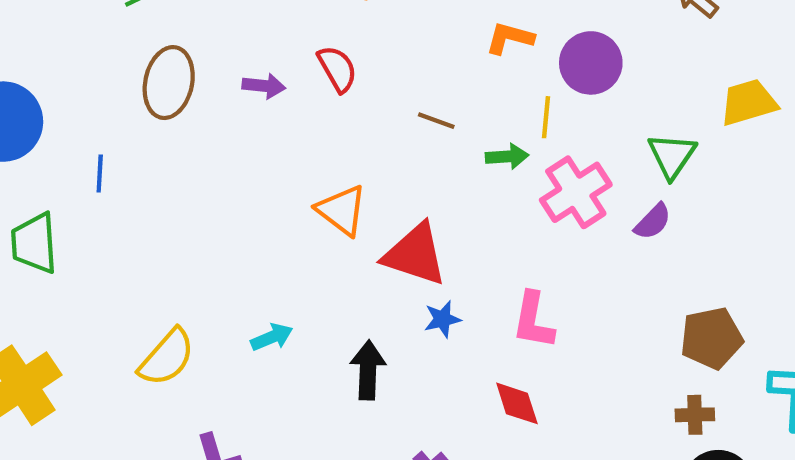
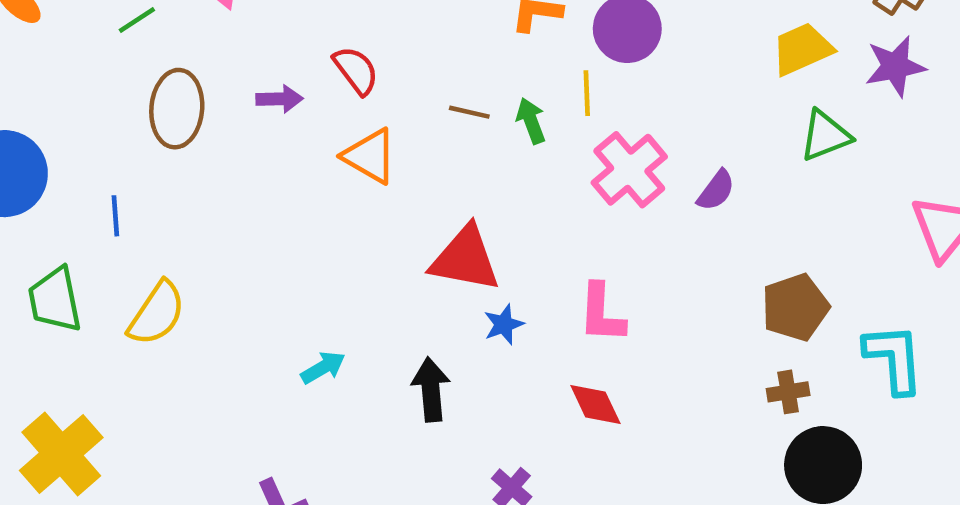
green arrow: (507, 156) -> (531, 121), moved, turned -99
green triangle: (672, 156) -> (825, 136), moved, turned 42
orange triangle: (342, 210) -> (370, 156), moved
yellow semicircle: (167, 357) -> (157, 313), moved

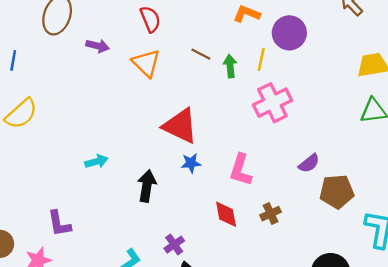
purple arrow: (279, 99) -> (98, 46), moved
purple semicircle: (716, 190) -> (309, 163), moved
brown cross: (788, 392) -> (271, 214), moved, turned -30

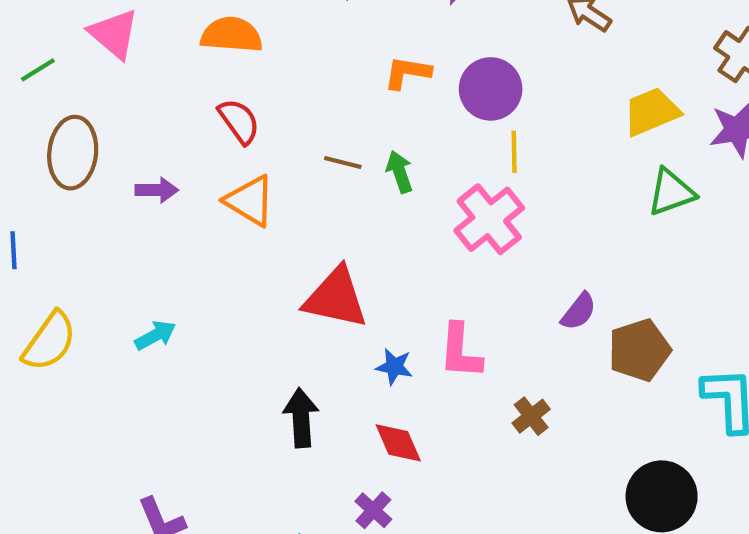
yellow line: (261, 60) -> (514, 152), moved
cyan arrow: (96, 161) -> (155, 335), moved
blue star: (191, 163) -> (394, 367), moved, turned 30
red diamond: (226, 214) -> (398, 443), moved

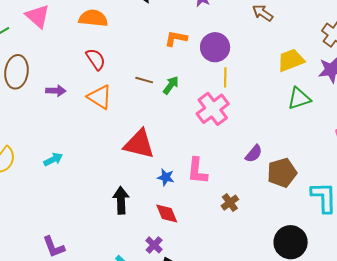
green arrow: (400, 172) -> (171, 85), turned 54

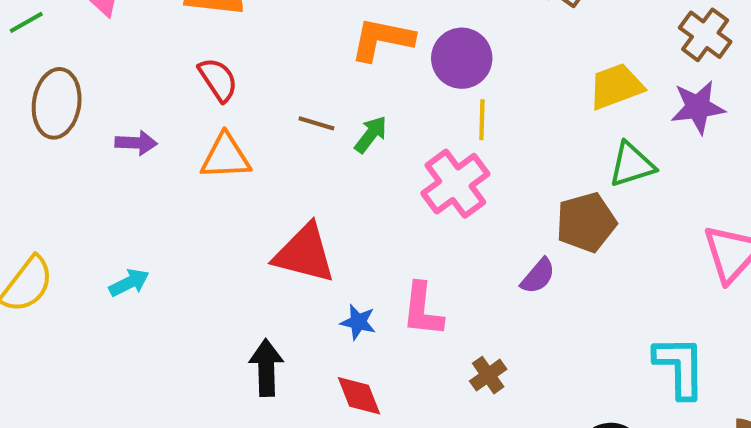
orange L-shape: (176, 38) -> (382, 39), size x1.4
orange triangle: (100, 97) -> (226, 157), turned -36
brown pentagon: (282, 173) -> (586, 222), moved

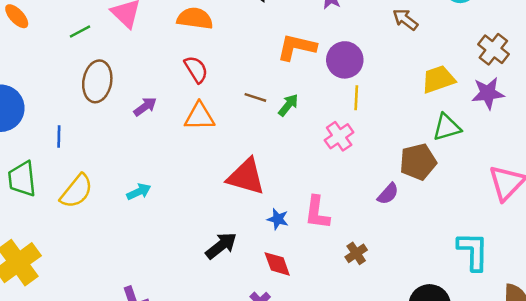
purple arrow: (136, 143) -> (145, 107), turned -40
pink cross: (455, 184) -> (339, 136), size x0.7
black arrow: (266, 368) -> (221, 246), turned 52

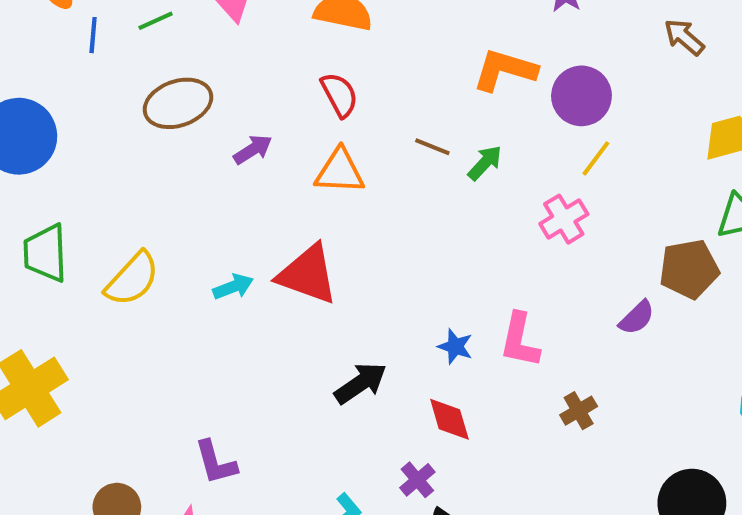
brown ellipse: (97, 81) -> (178, 103), turned 57
yellow line: (356, 98) -> (596, 158), turned 30
blue line: (59, 136) -> (93, 35), moved
red triangle: (246, 177) -> (308, 274), moved

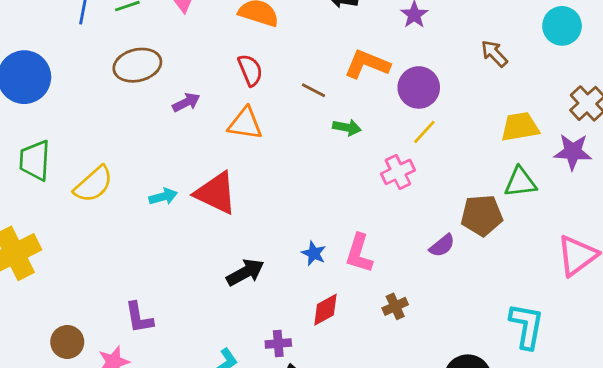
brown line: (432, 147) -> (314, 90), moved
green arrow: (485, 163) -> (347, 127), turned 52
red diamond: (449, 419) -> (325, 310), moved, turned 72
purple cross: (417, 480) -> (278, 344), turned 30

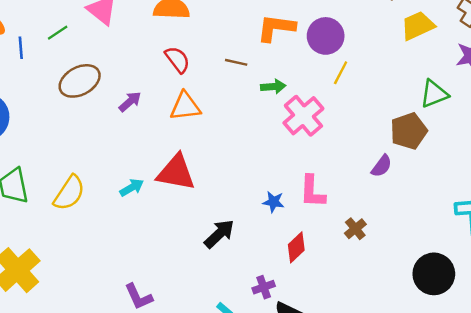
yellow trapezoid: (520, 127) -> (418, 26), moved
pink cross: (398, 172) -> (303, 116), moved, size x1.4

